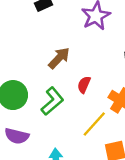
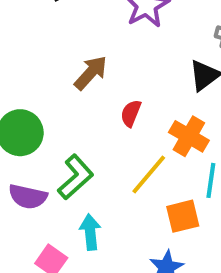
green L-shape: (52, 101) -> (76, 177), moved

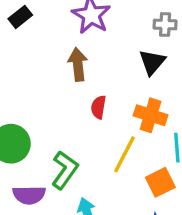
brown arrow: (91, 73) -> (78, 64), moved, turned -36

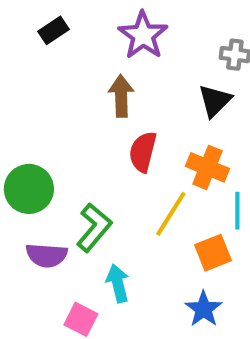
red semicircle: (98, 107) -> (143, 152), size x1.4

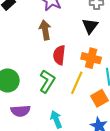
green L-shape: (94, 227) -> (47, 81), moved

